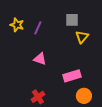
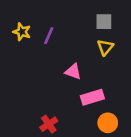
gray square: (72, 20) -> (104, 22), moved
pink triangle: (40, 59) -> (73, 72), moved

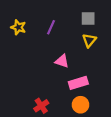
purple line: (49, 36) -> (51, 27), moved
orange circle: (108, 123) -> (81, 105), moved

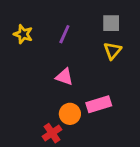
pink triangle: (62, 61) -> (64, 77), moved
orange circle: (81, 105) -> (70, 114), moved

